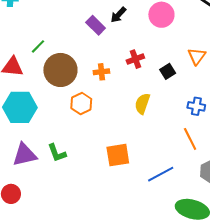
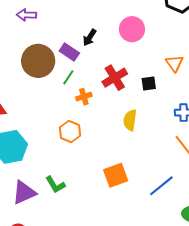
green line: (38, 46) -> (68, 77), moved
red cross: (135, 59) -> (115, 78), size x1.4
brown circle: (60, 70) -> (38, 61), moved
black square: (168, 71) -> (149, 84), turned 35

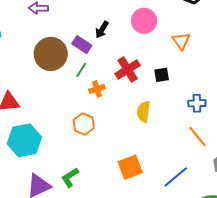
orange triangle: (174, 63) -> (181, 41), moved
green L-shape: (55, 185) -> (70, 177), turned 90

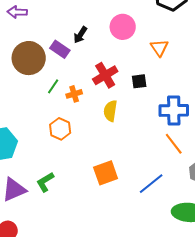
green line: (81, 70) -> (53, 86), moved
blue cross: (197, 103) -> (174, 110), size x1.6
yellow semicircle: (144, 112) -> (110, 111), moved

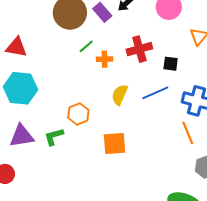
yellow semicircle: (110, 111) -> (120, 95), moved
orange hexagon: (60, 129) -> (78, 114), moved
blue line: (151, 184) -> (155, 93), moved

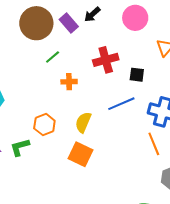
orange cross: (105, 59) -> (69, 82), moved
yellow semicircle: (120, 95) -> (83, 122), moved
orange square: (114, 143) -> (80, 154), turned 30

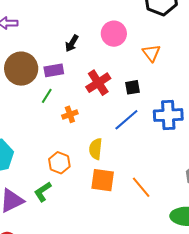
purple rectangle: (69, 23) -> (54, 70), moved, turned -42
orange line: (154, 144) -> (141, 187), moved

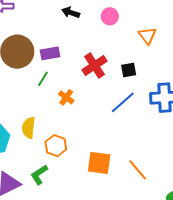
pink circle: (114, 34) -> (110, 16), size x0.7
black arrow: (72, 43) -> (71, 13), moved, turned 78
orange cross: (70, 114) -> (66, 97), turned -35
yellow semicircle: (96, 149) -> (29, 128), moved

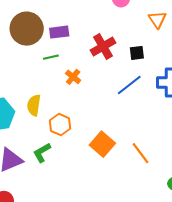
green line: (43, 79) -> (51, 57), turned 42
orange square: (99, 163) -> (102, 144), turned 30

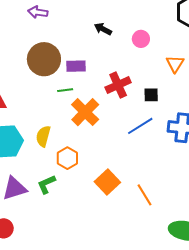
orange cross: (73, 77) -> (85, 112), size x1.8

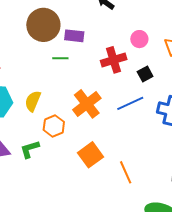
pink circle: (141, 39) -> (139, 39), moved
black square: (151, 95) -> (145, 74), turned -35
orange cross: (85, 112) -> (87, 104), moved

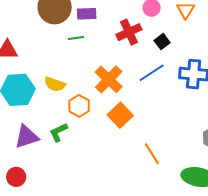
yellow semicircle: (33, 101) -> (55, 84), turned -85
orange square: (91, 155) -> (120, 115), moved
orange line: (126, 172) -> (152, 154), moved

